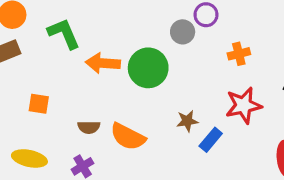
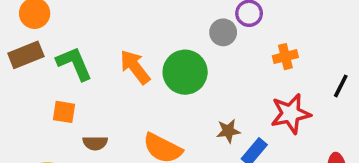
green L-shape: (64, 33) -> (74, 63), moved
orange arrow: (103, 63) -> (135, 67), turned 48
brown semicircle: (89, 127) -> (95, 143), moved

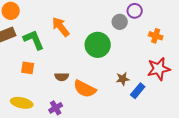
orange cross: (285, 57) -> (156, 36), turned 32
orange arrow: (135, 67) -> (61, 27), moved
brown semicircle: (95, 143) -> (62, 77), moved

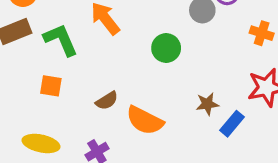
green circle: (98, 45) -> (166, 48), size x0.7
brown semicircle: (62, 77) -> (107, 101), turned -32

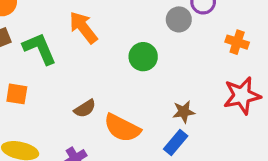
orange square: (51, 86) -> (17, 94), moved
blue rectangle: (232, 124) -> (176, 143), moved

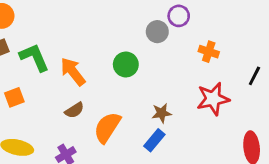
orange arrow: (83, 28) -> (73, 72), moved
orange square: (17, 94) -> (14, 97), turned -30
orange semicircle: (122, 128) -> (107, 127), turned 96

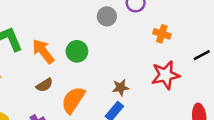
gray circle: (157, 32) -> (107, 16), moved
green circle: (126, 64) -> (77, 51), moved
black line: (254, 76) -> (202, 55), turned 35

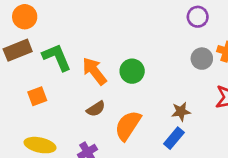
gray circle: (107, 16) -> (202, 59), moved

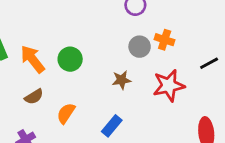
brown star: (181, 112) -> (121, 80), moved
orange semicircle: (128, 126) -> (66, 113), size x0.7

